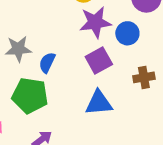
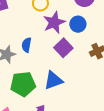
blue semicircle: (47, 63) -> (27, 45), moved
blue triangle: (99, 103) -> (53, 80), moved

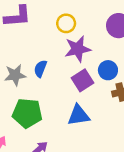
blue circle: (78, 24) -> (108, 70), moved
blue triangle: (53, 80) -> (79, 115), moved

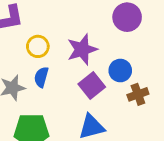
yellow circle: (66, 23) -> (38, 46), moved

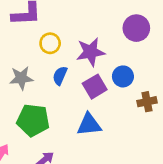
blue semicircle: (41, 77) -> (60, 76), moved
brown cross: (138, 94) -> (147, 102), moved

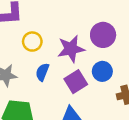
purple circle: (136, 28) -> (103, 35), moved

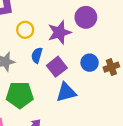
blue circle: (102, 71) -> (90, 63), moved
purple square: (76, 82) -> (57, 67), moved

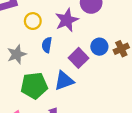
purple square: (57, 67) -> (79, 58), moved
blue triangle: (66, 92) -> (64, 81), moved

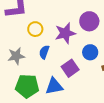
blue circle: (99, 47) -> (90, 52), moved

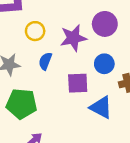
purple square: (70, 68) -> (78, 83), turned 30
blue triangle: (54, 86) -> (101, 107), moved, turned 36

